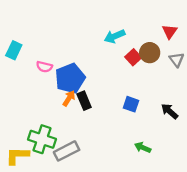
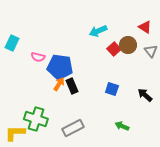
red triangle: (170, 32) -> (145, 27), turned -32
blue pentagon: (70, 78) -> (60, 67), turned 30
gray rectangle: (67, 151) -> (73, 128), moved

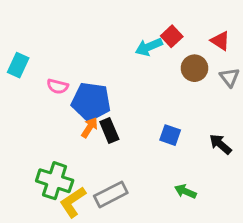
red square: (114, 49) -> (172, 36), moved
yellow L-shape: (15, 133) -> (73, 202), moved, turned -35

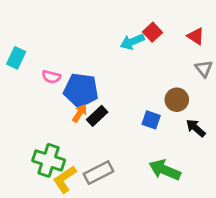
brown circle: (194, 68) -> (177, 100), moved
black rectangle: (109, 131) -> (97, 116), turned 70
green arrow: (185, 191) -> (165, 170), size x1.6

